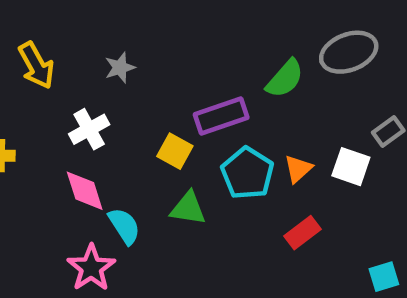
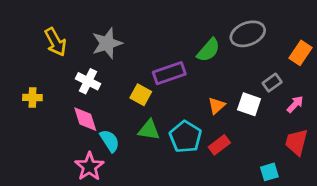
gray star: (120, 68) -> (107, 43), size x1.6
white cross: (89, 129) -> (88, 81), turned -35
cyan pentagon: (248, 173) -> (185, 137), moved

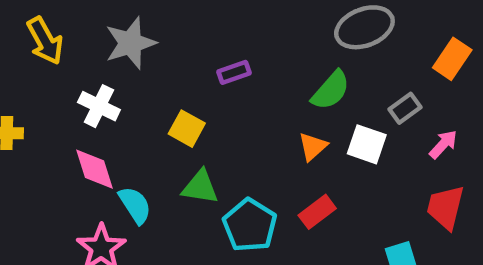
green semicircle: (208, 50) -> (331, 90), moved
purple rectangle: (169, 73) -> (234, 72), moved, size x0.6
cyan pentagon: (185, 137) -> (250, 225), moved

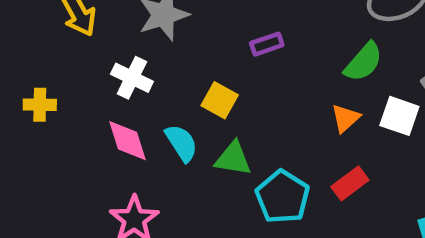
cyan semicircle: (135, 205) -> (181, 143), moved

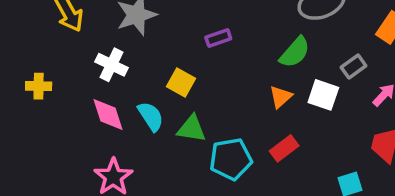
cyan pentagon: (283, 197) -> (231, 159), turned 30

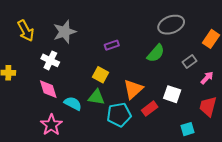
yellow square: (181, 83) -> (100, 75), moved
white square: (323, 95) -> (172, 94), moved
orange triangle: (281, 97) -> (133, 89), moved, size x1.5
cyan semicircle: (151, 116) -> (73, 103), moved, turned -30

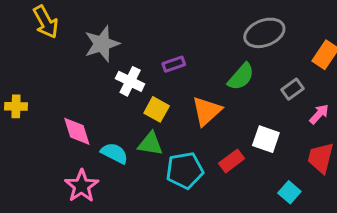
yellow arrow: (26, 31) -> (46, 22), moved
white cross: (50, 60) -> (130, 81), moved
orange triangle: (133, 89) -> (207, 111), moved
cyan square: (187, 129) -> (289, 192), turned -32

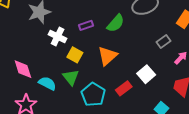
green semicircle: (241, 77) -> (116, 23), moved
white square: (266, 139) -> (146, 74), turned 30
green triangle: (150, 144) -> (71, 77), turned 42
cyan pentagon: (185, 170) -> (93, 95), turned -30

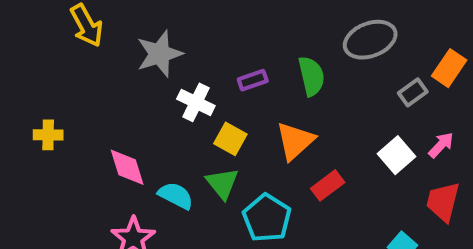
green semicircle: (116, 23) -> (311, 76), turned -54
gray rectangle: (163, 42) -> (413, 92), moved
white square: (146, 74) -> (396, 155), moved
red rectangle: (124, 88) -> (328, 185), moved

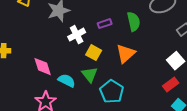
white cross: (196, 102) -> (77, 35), turned 36
red rectangle: (328, 185) -> (171, 85), moved

